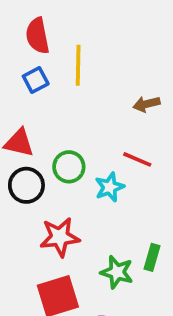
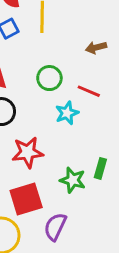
green circle: (69, 167) -> (49, 78), moved

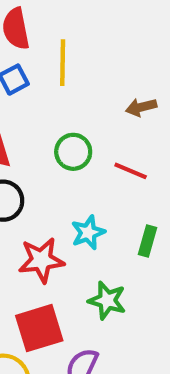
cyan star: (67, 113) -> (88, 232), moved
green rectangle: (100, 168) -> (148, 241), moved

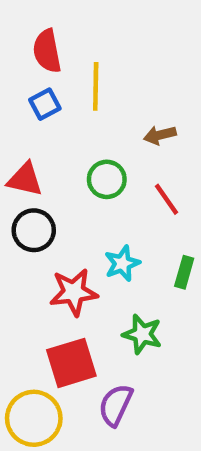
brown arrow: (141, 107) -> (160, 135), moved
red line: (131, 171) -> (166, 199), turned 32

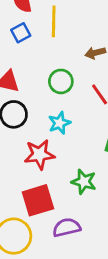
cyan star: (122, 263) -> (59, 123), moved
purple semicircle: (116, 405) -> (67, 227), turned 52

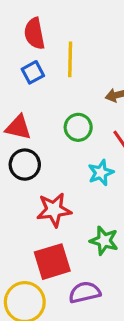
cyan star: (59, 123) -> (101, 173), moved

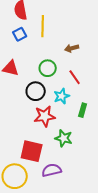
black circle: (25, 165) -> (36, 91), moved
red star: (54, 210) -> (45, 116), moved
red square: (52, 262) -> (32, 151), turned 30

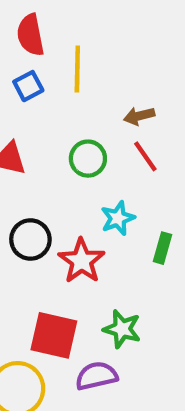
red line: (75, 77) -> (145, 156), moved
black circle: (36, 91) -> (30, 240), moved
red star: (45, 116) -> (82, 261), turned -30
green star: (64, 138) -> (122, 329), moved

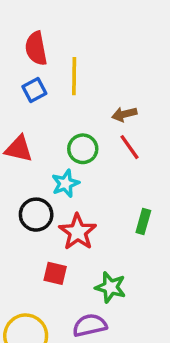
cyan star: (118, 218) -> (65, 183), moved
red square: (54, 335) -> (55, 273), moved, size x0.6

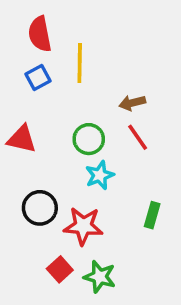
cyan star: (65, 183) -> (100, 175), moved
red star: (78, 232) -> (83, 226), turned -30
red square: (55, 273) -> (60, 269), turned 35
green star: (110, 287) -> (100, 277), moved

